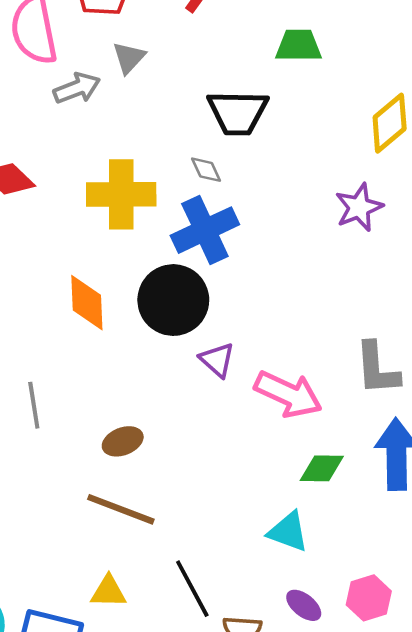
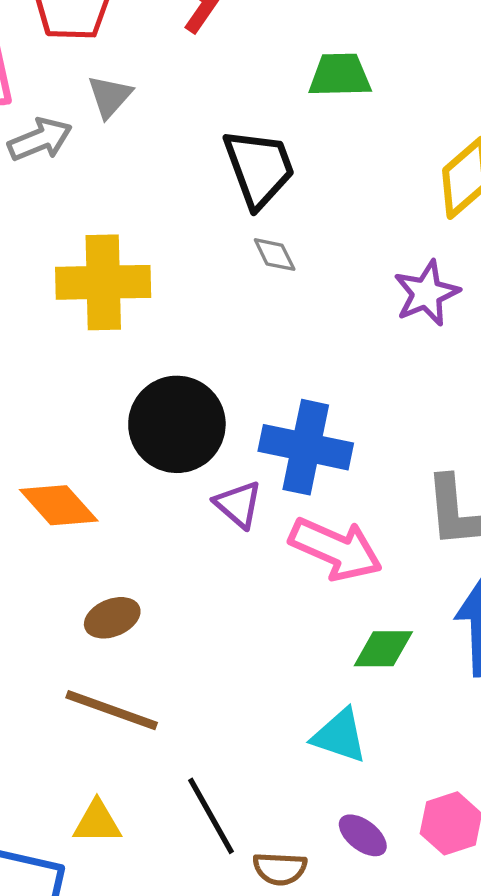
black trapezoid: (238, 113) -> (259, 168), turned -110
gray diamond: (206, 170) -> (275, 255), moved
blue cross: (205, 230) -> (306, 447), moved, turned 38
orange diamond: (87, 303) -> (59, 505), moved, turned -38

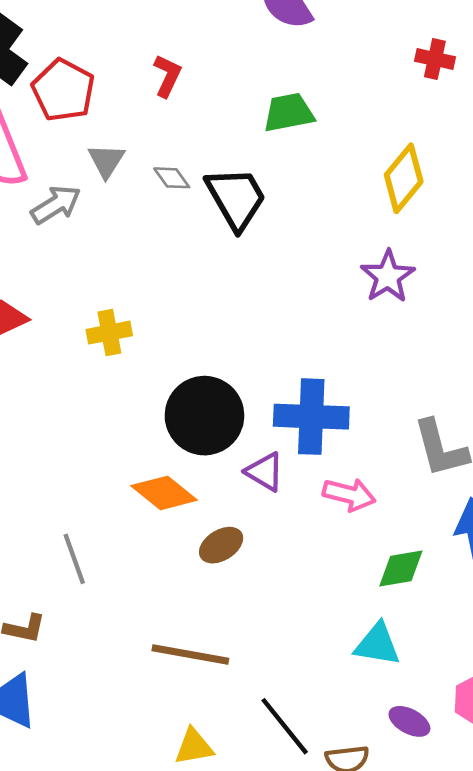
gray diamond: (275, 255) -> (172, 178), moved
yellow cross: (103, 282) -> (109, 333), moved, size x0.6
orange diamond: (59, 505) -> (164, 493), moved
pink arrow: (336, 549) -> (349, 495), size x0.7
brown ellipse: (112, 618) -> (221, 545), moved

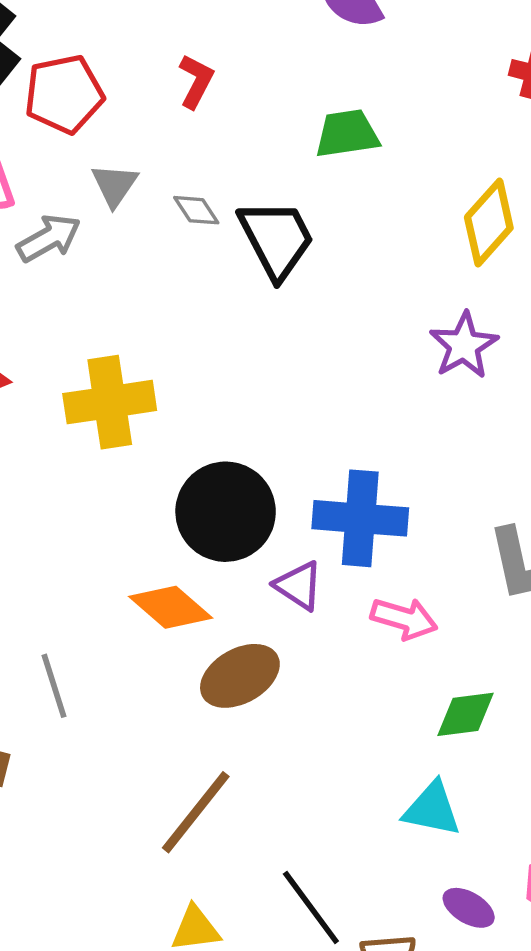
red pentagon: (63, 90) -> (64, 94), turned 30
yellow cross: (109, 333) -> (110, 402), size x1.6
brown ellipse: (221, 545) -> (240, 676), size x1.4
brown line: (190, 654) -> (196, 812), turned -64

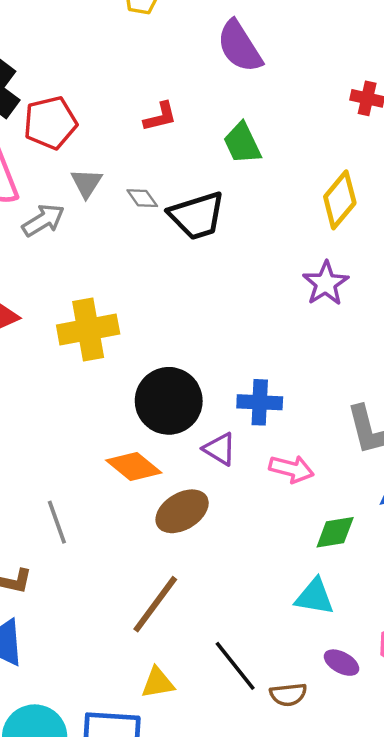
red L-shape: (196, 81) -> (160, 117), moved, turned 51
green trapezoid: (347, 134) -> (242, 143), turned -105
black trapezoid: (276, 239) -> (197, 216), turned 102
blue cross: (360, 518) -> (260, 402), size x0.7

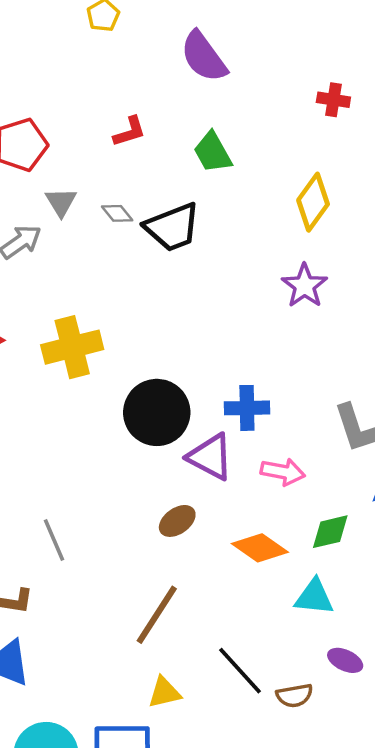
purple triangle: (220, 449) -> (210, 457), size x1.4
orange diamond: (134, 467) -> (260, 548), moved
brown ellipse: (182, 511) -> (177, 521), size x0.7

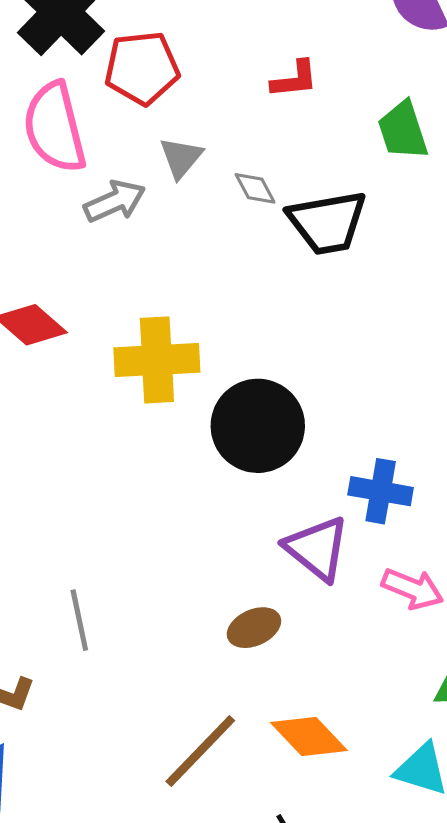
black circle: (157, 412) -> (258, 426), moved
orange diamond: (260, 548) -> (309, 737), moved

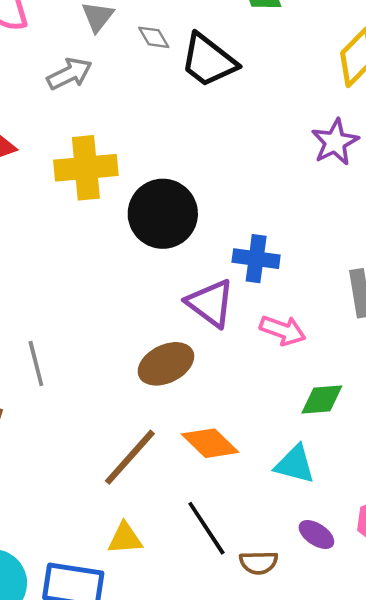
gray arrow: (115, 201) -> (69, 74), moved
black trapezoid: (327, 222) -> (208, 60), turned 50
brown ellipse: (254, 628) -> (166, 364), size x1.4

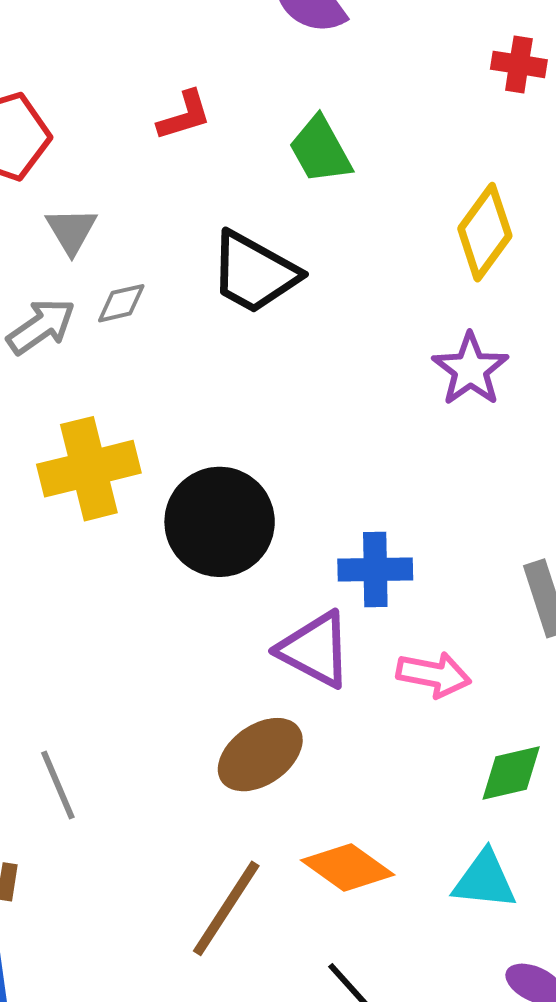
gray diamond: (154, 37) -> (121, 303), moved, turned -64

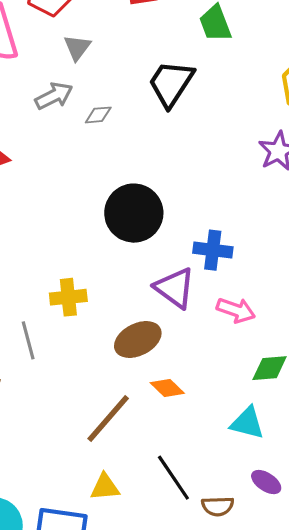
black trapezoid: (254, 273) -> (171, 83), turned 86
gray diamond: (121, 303) -> (98, 115), moved
yellow cross: (89, 469) -> (68, 297), moved, size x0.7
orange diamond: (348, 868) -> (167, 388), moved, size x0.7

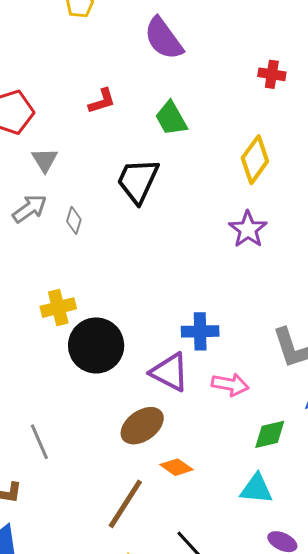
gray diamond: (98, 115) -> (74, 220), turned -60
black circle: (134, 213) -> (96, 345), moved
yellow cross: (68, 297) -> (58, 308), moved

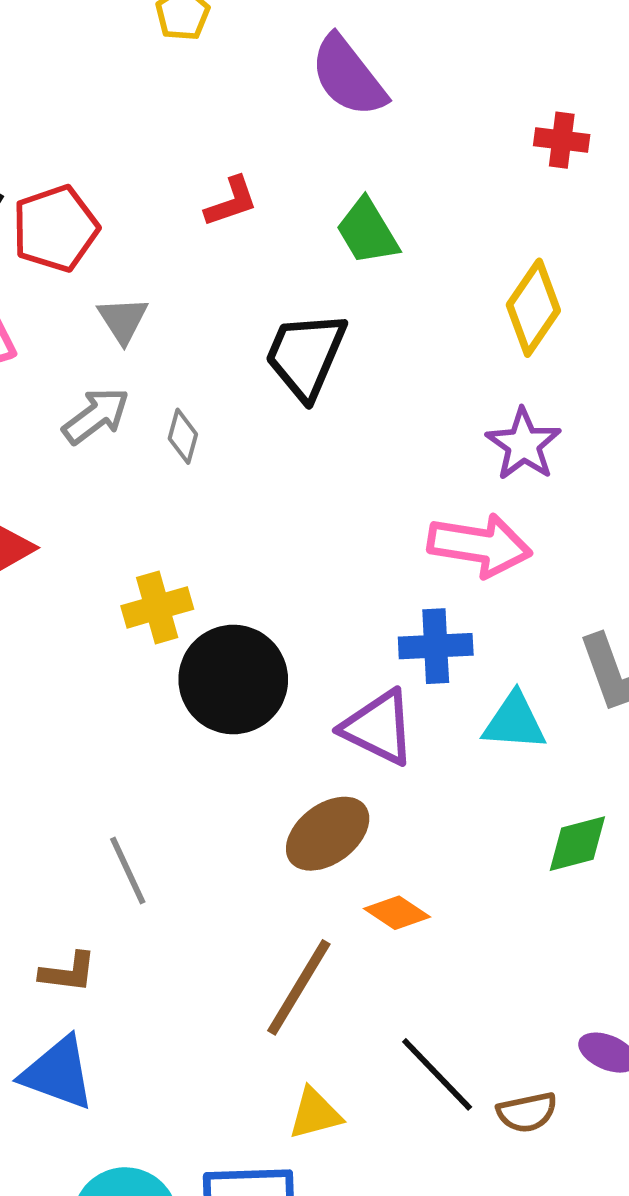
pink arrow: (230, 385) -> (480, 545), moved, size x1.4
cyan triangle: (256, 489) -> (514, 722), moved

